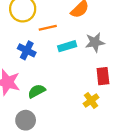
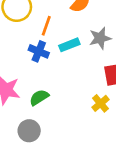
orange line: (48, 28) -> (46, 26), turned -54
blue cross: (27, 50) -> (39, 51), moved

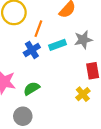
blue cross: (39, 51) -> (32, 50), turned 35

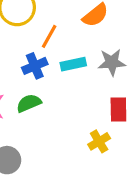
green semicircle: (32, 88) -> (29, 103), moved

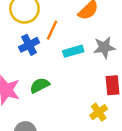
blue cross: (35, 66) -> (29, 45), moved

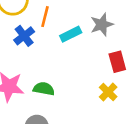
green semicircle: (40, 85) -> (44, 89), moved, turned 48

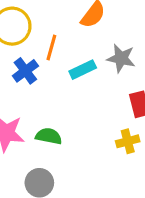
gray star: (102, 25) -> (121, 58), turned 30
yellow cross: (108, 92) -> (128, 141), turned 30

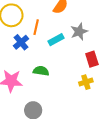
gray star: (121, 58) -> (79, 32), turned -30
green semicircle: (49, 136) -> (41, 71), moved

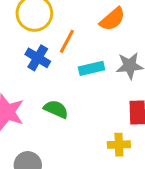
blue cross: (21, 42) -> (38, 58), turned -35

